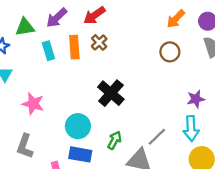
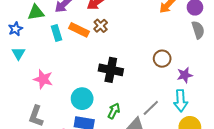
orange rectangle: (74, 47) -> (79, 30), turned -60
brown circle: (170, 52) -> (162, 59), moved
black cross: (111, 93) -> (111, 70), turned -30

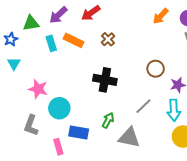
brown cross: (101, 26) -> (108, 39), moved
cyan circle: (82, 99) -> (59, 108), moved
gray line: (151, 108) -> (143, 106), moved

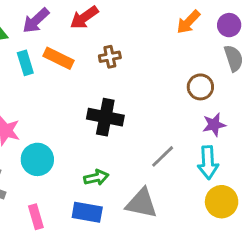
brown cross: (108, 39) -> (110, 57), turned 32
brown circle: (156, 69) -> (200, 87), moved
green arrow: (108, 120) -> (96, 178), moved, turned 49
blue rectangle: (79, 132) -> (87, 212), moved

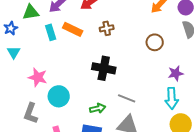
brown circle: (200, 87) -> (155, 42), moved
gray line: (163, 156) -> (127, 98), moved, turned 66

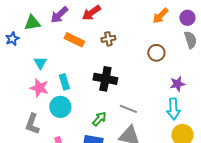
cyan rectangle: (51, 32) -> (64, 82), moved
cyan triangle: (14, 52) -> (40, 63), moved
green arrow: (98, 108) -> (99, 119), turned -35

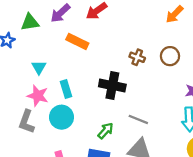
brown cross: (108, 39) -> (137, 57), moved, turned 32
gray L-shape: (32, 124) -> (26, 122), moved

